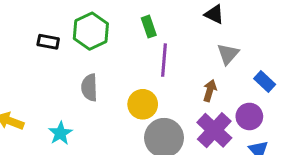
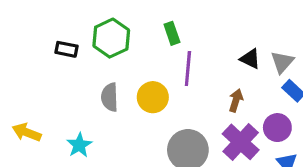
black triangle: (214, 14) -> (250, 59), moved
gray triangle: (228, 54) -> (282, 62), moved
yellow circle: (143, 104) -> (153, 97), moved

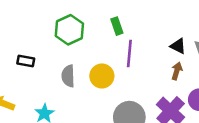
black rectangle: (67, 49) -> (26, 61), moved
brown arrow: (236, 100) -> (177, 71), moved

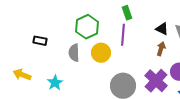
green rectangle: (117, 26) -> (127, 13), moved
green hexagon: (69, 30) -> (87, 27), moved

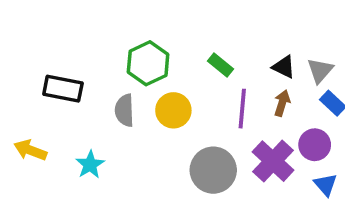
green rectangle: (127, 13) -> (220, 65), moved, turned -32
purple line: (123, 35) -> (242, 109), moved
black rectangle: (40, 41) -> (63, 89), size x1.5

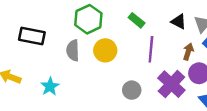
brown arrow: (282, 103) -> (188, 52), moved
gray circle: (213, 170) -> (132, 90), size x0.6

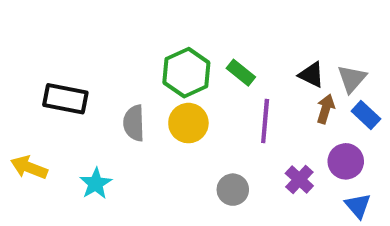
green hexagon: (88, 19) -> (186, 73), moved
brown arrow: (188, 52) -> (326, 109), moved
purple cross: (171, 84) -> (299, 180), size x0.6

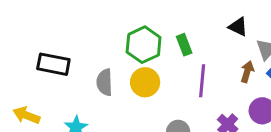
green rectangle: (241, 73) -> (184, 45), turned 30
black triangle: (311, 75) -> (238, 27), moved

